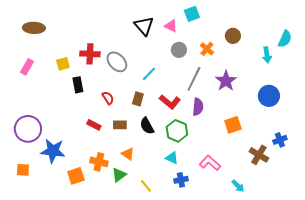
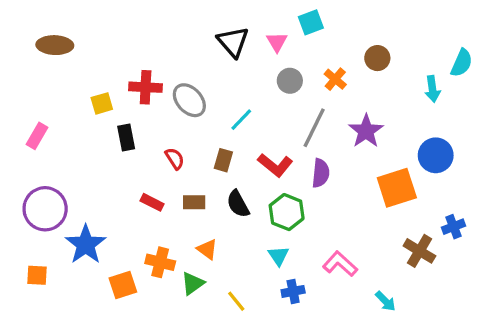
pink triangle: (171, 26) -> (277, 42), turned 32
pink rectangle: (27, 67) -> (37, 136), moved
orange square: (233, 125) -> (397, 188), moved, size x1.4
blue star: (53, 151) -> (86, 244), turned 30
cyan triangle: (172, 158) -> (278, 256), turned 32

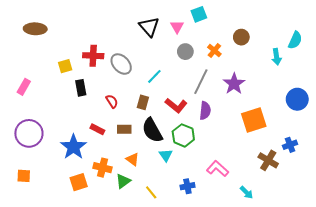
blue circle: (436, 155) -> (297, 99), moved
black semicircle: (238, 204) -> (152, 130), size x1.4
blue star: (86, 244) -> (73, 147), moved
cyan triangle: (278, 256) -> (166, 155), moved

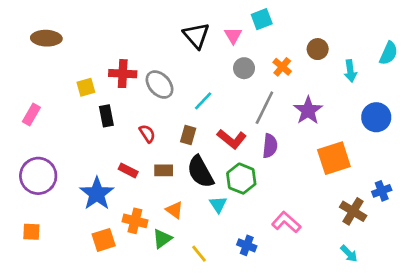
cyan arrow: (277, 57) -> (350, 71), moved
blue circle: (297, 99) -> (376, 117), moved
blue cross: (187, 186) -> (247, 245), turned 32
cyan arrow: (246, 192) -> (349, 254), moved

